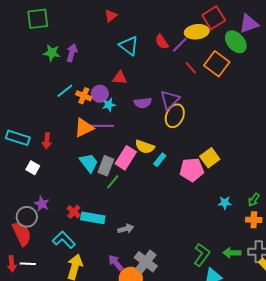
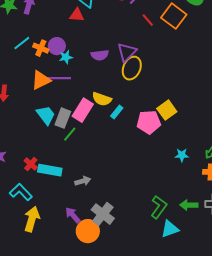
red triangle: (120, 78) -> (77, 15), moved

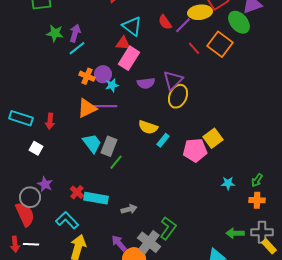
cyan line: (22, 43) -> (77, 48), moved
pink rectangle: (83, 110) -> (129, 58), moved
green L-shape: (159, 207) -> (168, 228), moved

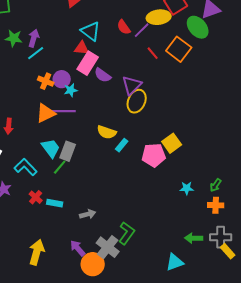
purple semicircle: (146, 83) -> (103, 75), moved, turned 42
green line: (116, 162) -> (60, 167), moved
cyan rectangle: (96, 198) -> (55, 203), size x0.7
cyan L-shape: (67, 220) -> (26, 167), moved

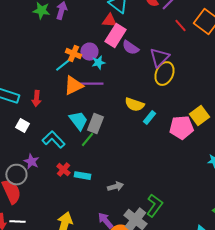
cyan line: (36, 53) -> (63, 65), moved

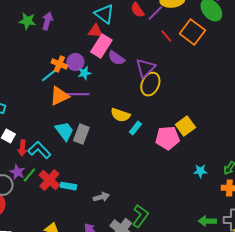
red arrow: (36, 99) -> (22, 148), moved
green line: (87, 140) -> (29, 175), moved
red cross: (63, 170) -> (49, 180), size x1.5

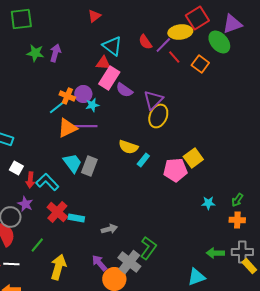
orange square: (192, 32) -> (200, 64), size x0.7
red line: (166, 36) -> (174, 57), moved
green line: (29, 175) -> (37, 245), moved

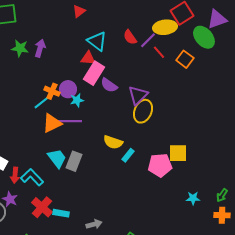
yellow square: (193, 158) -> (178, 153), turned 36

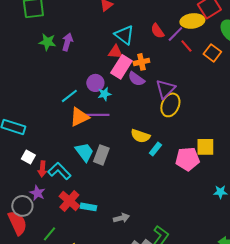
orange cross: (52, 91) -> (141, 62), moved, turned -35

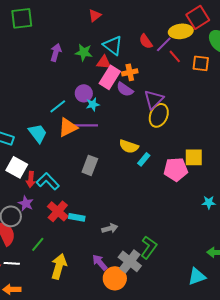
green star: (47, 42) -> (84, 52), moved
orange square: (212, 53) -> (201, 63), turned -30
cyan trapezoid: (84, 152) -> (38, 133), moved
white square: (28, 157) -> (17, 167), size x1.5

